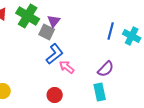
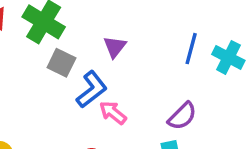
purple triangle: (54, 21) -> (115, 47), moved
gray square: (47, 32) -> (61, 63), moved

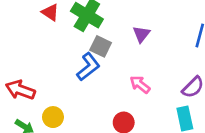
blue L-shape: (92, 89) -> (88, 67), moved

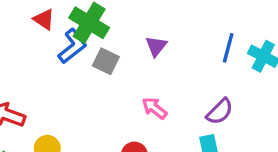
blue L-shape: (88, 67) -> (72, 46), moved

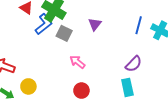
pink arrow: (154, 108) -> (77, 62), moved

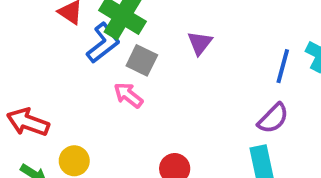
blue line: (139, 25) -> (283, 66), moved
pink arrow: (77, 62) -> (128, 95), moved

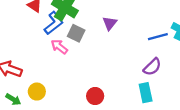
blue line: (283, 66) -> (158, 37), turned 60
pink arrow: (128, 95) -> (59, 47), moved

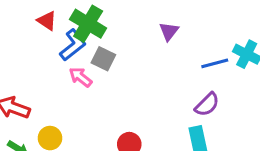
purple triangle: (110, 23) -> (169, 31), moved

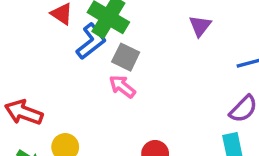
pink arrow: (80, 77) -> (122, 86), moved

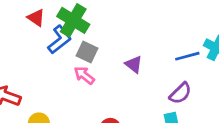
purple triangle: (200, 26) -> (134, 64), moved, turned -30

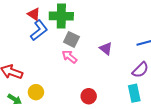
green cross: (73, 20) -> (61, 16), turned -30
blue L-shape: (60, 40) -> (39, 30), moved

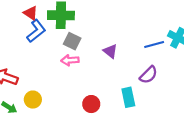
pink arrow: (69, 57) -> (70, 60), turned -42
cyan rectangle: (134, 93) -> (128, 97), moved

